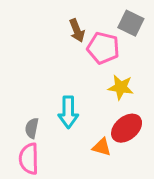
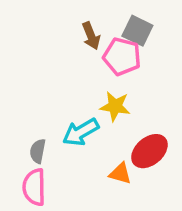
gray square: (131, 23) -> (137, 31), moved
yellow star: (121, 87) -> (115, 106), moved
cyan arrow: (68, 112) -> (81, 132), turned 60

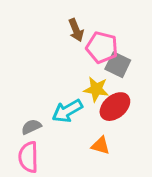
gray square: (137, 31) -> (118, 65), moved
gray semicircle: (38, 151) -> (31, 127), turned 54
red ellipse: (149, 151) -> (115, 107), moved

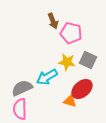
gray square: (118, 65) -> (88, 60), moved
red ellipse: (115, 107) -> (82, 89), moved
gray semicircle: (31, 127) -> (22, 88), size x1.5

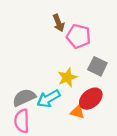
yellow star: (67, 62) -> (67, 77), moved, turned -30
cyan arrow: (47, 77) -> (48, 99), moved

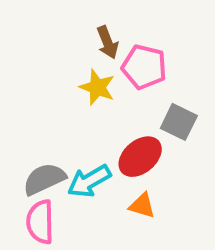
yellow star: (67, 77) -> (97, 87), moved, turned -30
red ellipse: (91, 99) -> (140, 157), moved

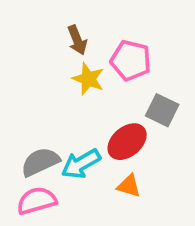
brown arrow: (108, 42) -> (77, 40), moved
pink semicircle: (40, 222) -> (37, 201), turned 75

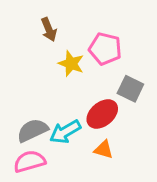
brown arrow: (77, 40) -> (49, 29), moved

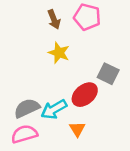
brown arrow: (49, 29) -> (54, 19), moved
pink pentagon: (105, 49) -> (87, 17), moved
orange triangle: (104, 150) -> (77, 129), moved, turned 42

